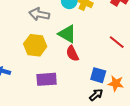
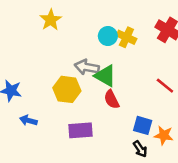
gray arrow: (39, 14) -> (87, 67), moved
black arrow: (96, 95) -> (140, 149), turned 96

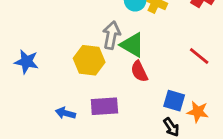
gray arrow: (87, 67) -> (111, 35), turned 90
blue arrow: (28, 120) -> (65, 113), moved

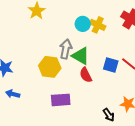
blue square: (174, 101) -> (111, 65), moved
blue arrow: (65, 113) -> (13, 94), moved

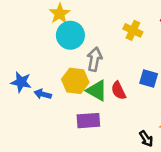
cyan circle: (83, 24) -> (70, 35), moved, size x1.5
green triangle: (81, 56) -> (97, 91), moved
blue arrow: (13, 94) -> (43, 94), moved

